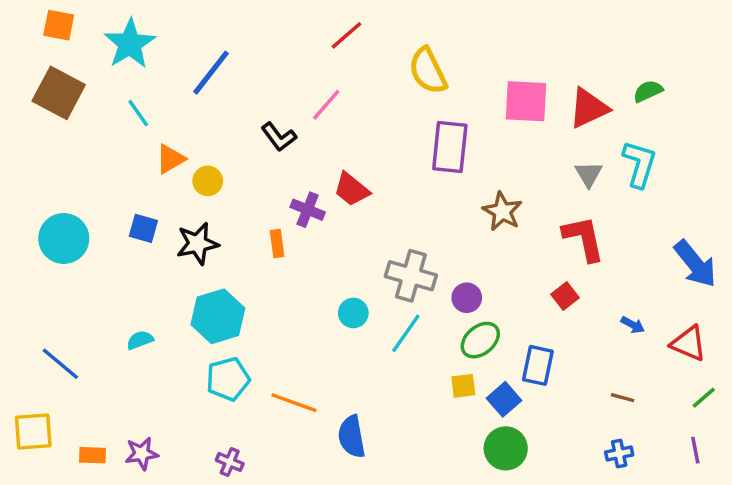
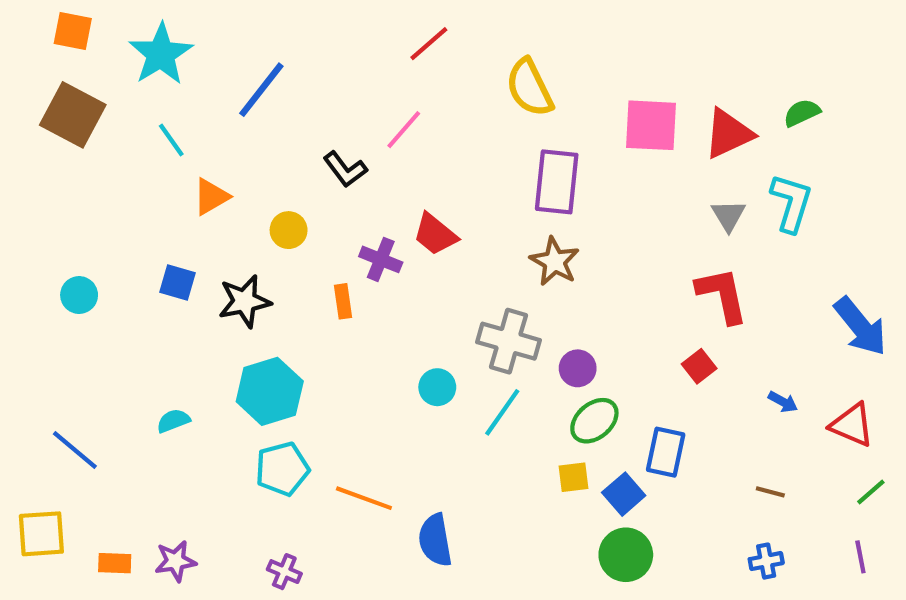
yellow circle: (208, 181) -> (289, 230), moved
brown star: (502, 211) -> (555, 261), moved
cyan circle: (64, 238) -> (79, 295), size x0.6

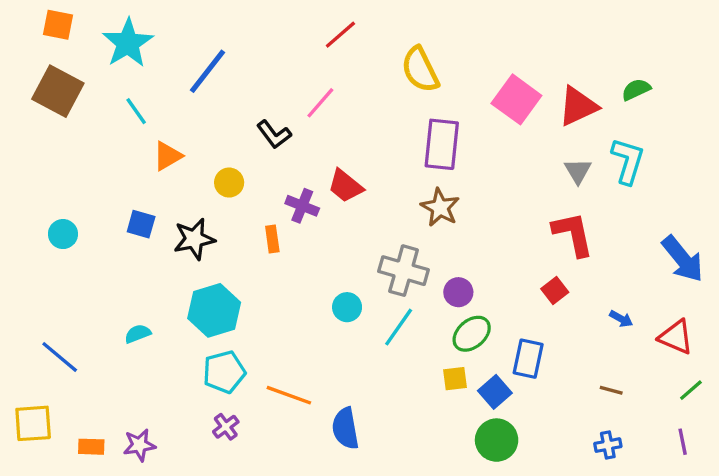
pink square: (651, 125) -> (516, 99), turned 33
purple cross: (284, 572) -> (226, 427), moved, turned 30

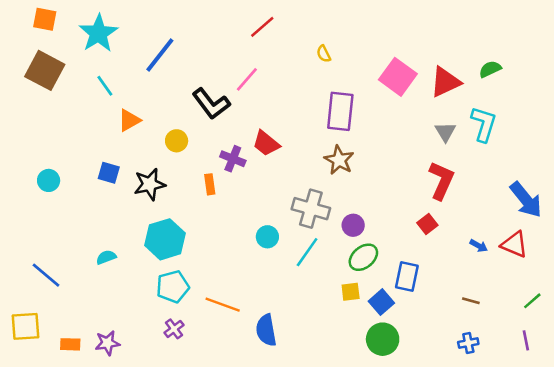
yellow semicircle: (420, 70) -> (324, 54), size x0.5
black L-shape: (274, 134) -> (211, 104), size x1.4
red L-shape: (573, 234) -> (441, 180), turned 36
red triangle: (676, 337) -> (514, 244), moved

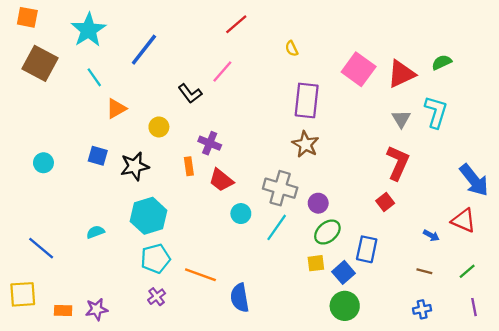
orange square: (45, 19) -> (27, 17), moved
black L-shape: (211, 104) -> (190, 93), size x0.7
red trapezoid: (266, 143) -> (221, 180), moved
blue arrow: (479, 246) -> (431, 235), moved
green line: (532, 301) -> (467, 271), moved

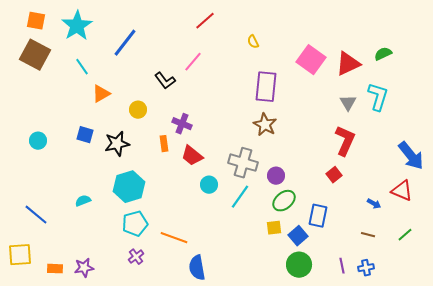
orange square: (27, 17) -> (36, 21), moved
blue semicircle: (240, 298) -> (197, 268), moved
purple line: (474, 307) -> (342, 266), moved

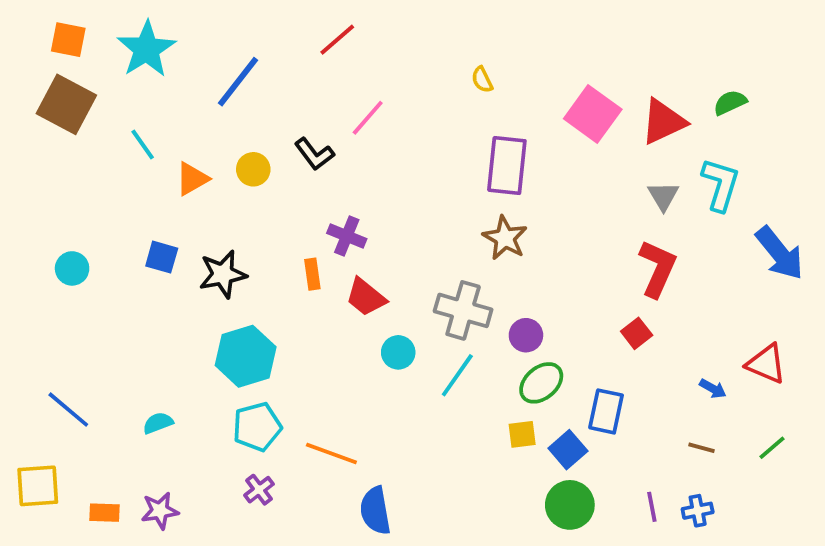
red line: (205, 21) -> (337, 40), moved
cyan line: (82, 67) -> (143, 144), moved
yellow circle: (138, 110) -> (253, 169), moved
blue arrow: (411, 156) -> (780, 253), moved
cyan semicircle: (83, 201) -> (158, 423), moved

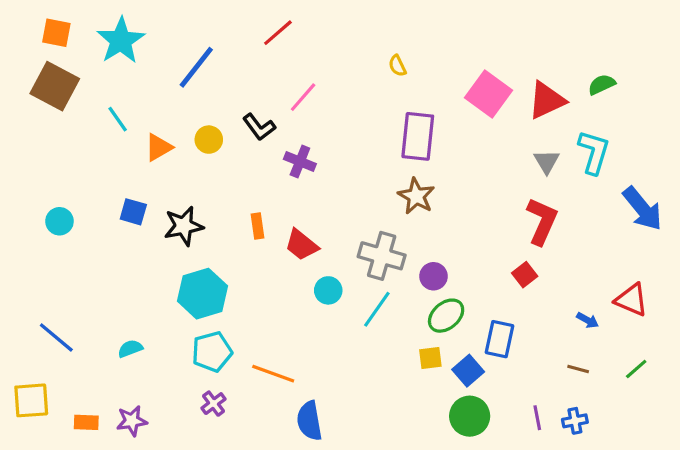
purple cross: (347, 236) -> (300, 162), moved

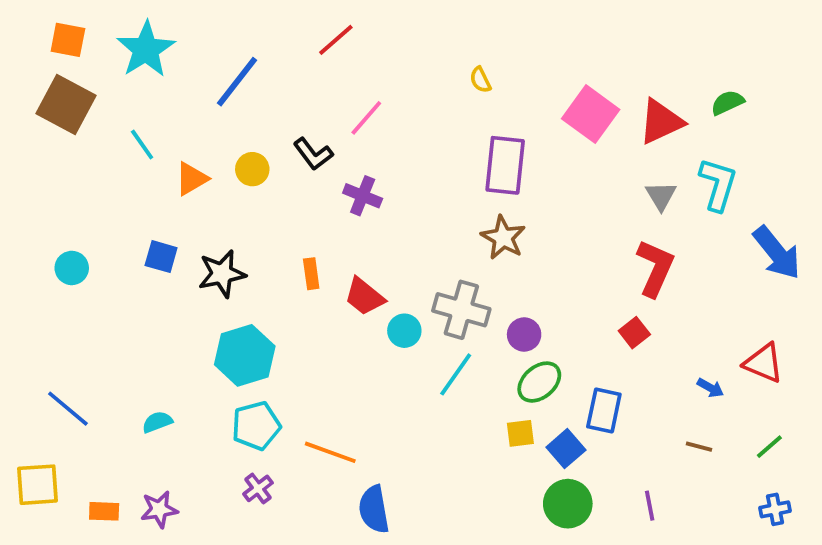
cyan circle: (328, 290) -> (404, 331), moved
blue cross: (575, 421) -> (775, 509), moved

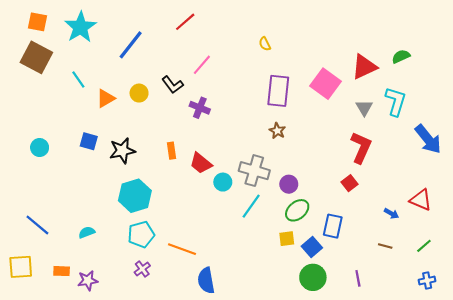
pink square: (591, 114) -> (325, 84), moved
brown star: (503, 238) -> (277, 131), size x0.7
orange rectangle: (104, 511) -> (62, 271), moved

